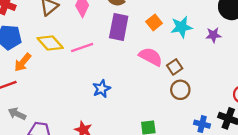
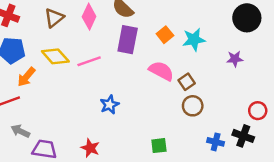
purple star: (213, 35) -> (235, 59), moved

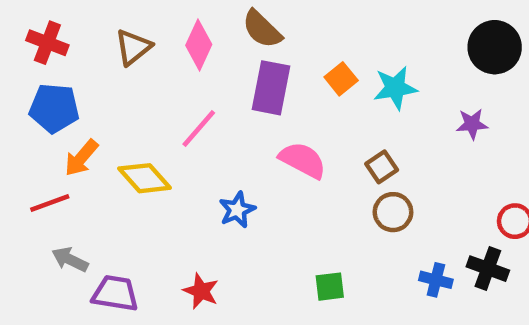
yellow diamond: (55, 56) -> (145, 178), moved
pink line: (89, 61) -> (199, 129), turned -30
pink semicircle: (161, 71) -> (303, 160), moved

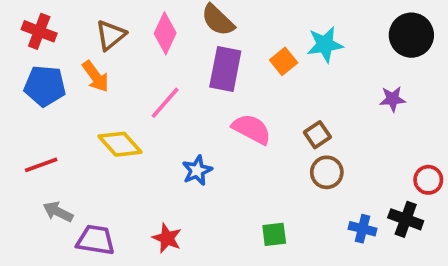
cyan star: (395, 88) -> (325, 45), moved
orange arrow: (81, 158) -> (96, 76), moved, turned -76

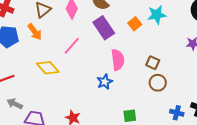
purple rectangle: (225, 69) -> (104, 28), turned -45
pink semicircle: (252, 129) -> (118, 60), turned 55
brown square: (317, 135) -> (153, 63), turned -32
blue star: (197, 170) -> (105, 82), moved

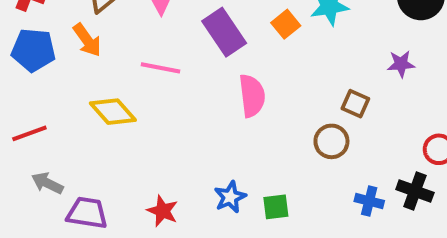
pink line: (72, 46) -> (161, 68), turned 60
brown square: (153, 63) -> (355, 104), moved
blue star: (105, 82) -> (230, 197), moved

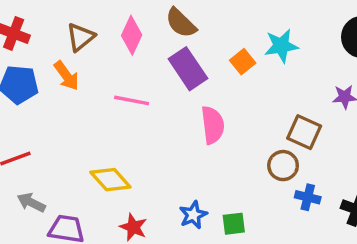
brown square: (355, 104) -> (304, 132), size x1.4
yellow diamond: (113, 112) -> (110, 180), moved
blue cross: (369, 201) -> (308, 197), moved

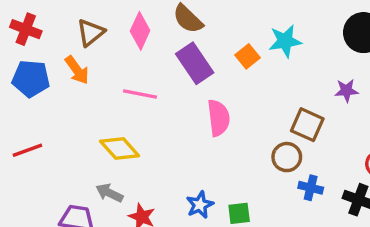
yellow diamond: (110, 180) -> (120, 149), moved
gray arrow: (31, 203) -> (109, 193), moved

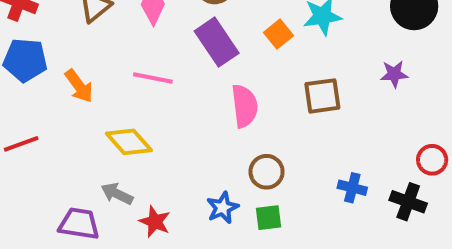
orange arrow: (77, 70) -> (79, 86), moved
brown square: (307, 125) -> (322, 96), moved, turned -32
brown circle: (287, 157) -> (267, 172), moved

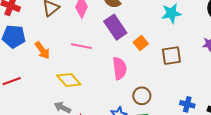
orange square: (278, 34) -> (141, 43), moved
pink semicircle: (245, 106) -> (120, 68), moved

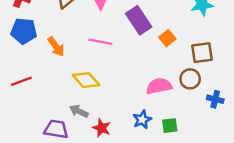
pink semicircle: (120, 68) -> (159, 86), moved, turned -95
brown circle: (142, 96) -> (190, 79), moved
blue cross: (187, 104) -> (215, 99), moved

